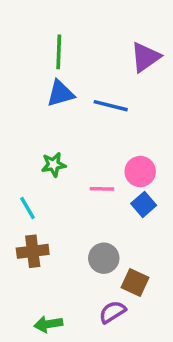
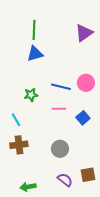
blue line: (111, 106) -> (61, 87), moved
pink circle: (140, 172) -> (86, 83), moved
brown square: (135, 282) -> (88, 175), moved, turned -35
purple semicircle: (112, 312) -> (65, 180), turned 70

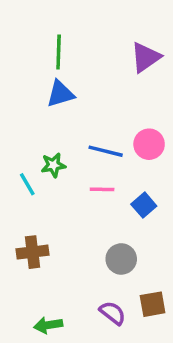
cyan line: (16, 120) -> (27, 184), moved
gray circle: (60, 149) -> (121, 259), moved

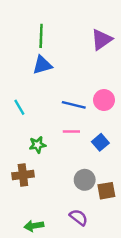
green star: (53, 165) -> (37, 145), moved
cyan line: (27, 184) -> (19, 107), moved
brown square: (153, 304) -> (106, 191), moved

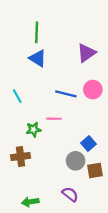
purple triangle: (102, 40) -> (86, 53), moved
blue triangle: (42, 65) -> (38, 58), turned 48
pink line: (71, 131) -> (54, 119), moved
blue square: (100, 142) -> (89, 144), moved

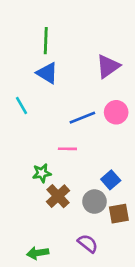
blue line: (66, 94) -> (82, 118), turned -36
cyan line: (17, 96) -> (21, 106), moved
green star: (33, 129) -> (42, 173), moved
brown cross: (20, 156) -> (58, 196), moved, turned -36

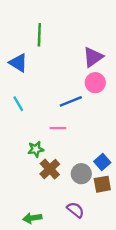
blue triangle: (47, 73) -> (18, 63), moved
cyan line: (21, 106) -> (18, 104), moved
pink circle: (116, 112) -> (95, 83), moved
blue square: (111, 180) -> (102, 162), moved

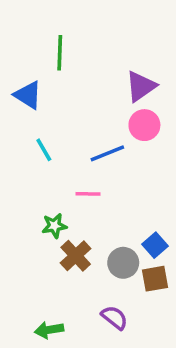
cyan line: (18, 104) -> (44, 150), moved

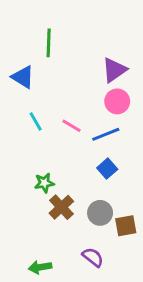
blue line: (107, 153) -> (106, 134), moved
pink line: (88, 194) -> (71, 126), moved, turned 30
blue square: (155, 245) -> (107, 169), moved

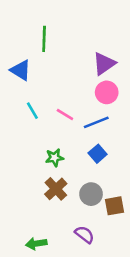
green star: (44, 183) -> (55, 158), moved

